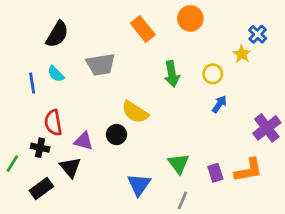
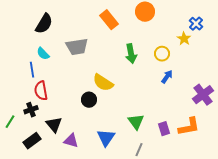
blue line: (32, 83) -> (32, 70), moved
purple triangle: (84, 141) -> (71, 141), moved
black cross: (40, 148) -> (31, 110), turned -32

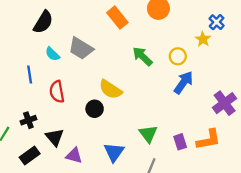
gray trapezoid: (77, 47) -> (81, 48), turned 40
cyan semicircle: (43, 54) -> (52, 54), moved
green arrow: (131, 54) -> (142, 56), turned 144
blue arrow: (167, 77) -> (183, 83), size x1.5
red semicircle: (41, 91) -> (57, 92), moved

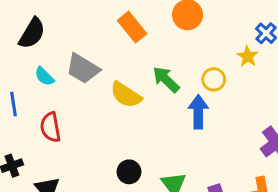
blue arrow: (183, 83) -> (198, 112), moved, turned -35
yellow semicircle: (111, 89) -> (126, 95), moved
black circle: (95, 109) -> (129, 172), moved

